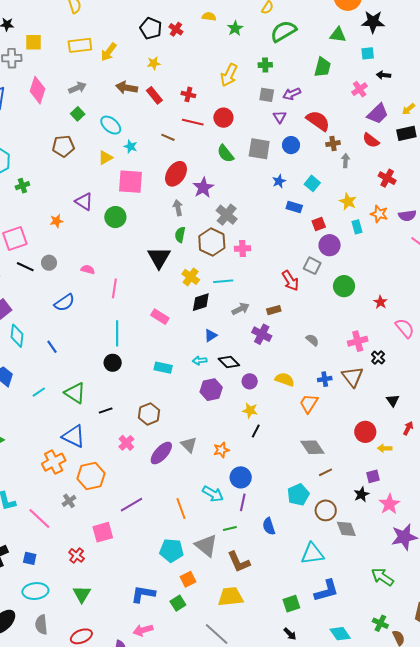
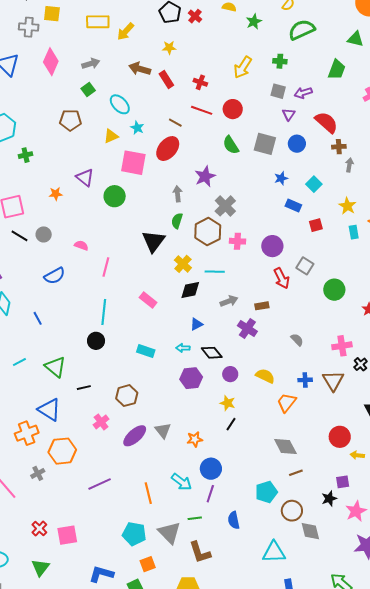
red ellipse: (176, 174) -> (168, 149), moved
purple circle: (330, 245) -> (272, 246), moved
pink square: (103, 532) -> (67, 535), moved

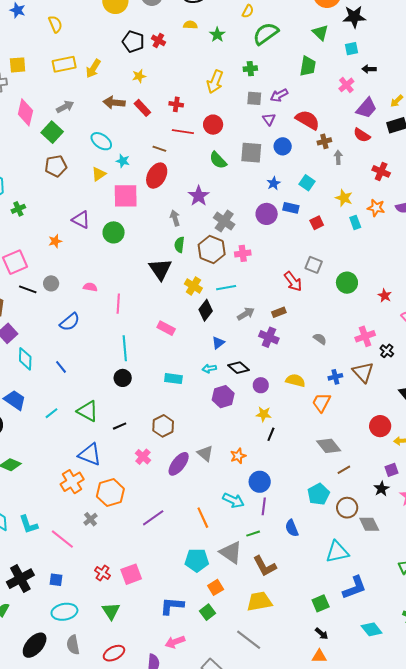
green triangle: (355, 39) -> (320, 33), turned 42
green square: (88, 90) -> (52, 132), moved, size x1.5
purple circle: (272, 246) -> (267, 214), moved
black diamond: (190, 290) -> (206, 310), turned -30

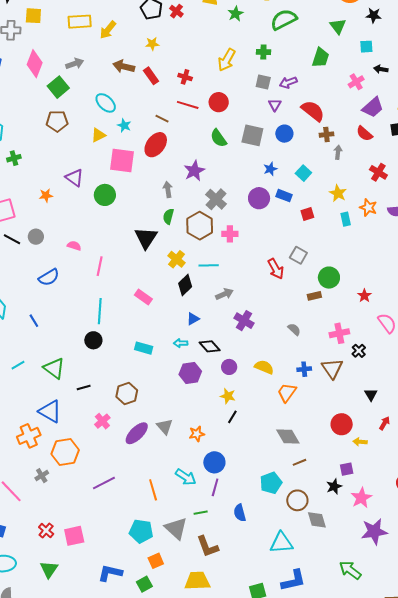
black star: (354, 17) -> (374, 15), size x0.7
brown rectangle: (279, 312) -> (314, 296), moved

